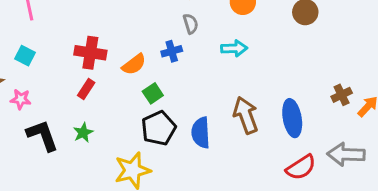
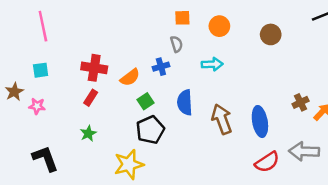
cyan square: (25, 56) -> (41, 70), turned -35
blue semicircle: (201, 133) -> (185, 102), moved
black L-shape: (42, 136) -> (45, 158), moved

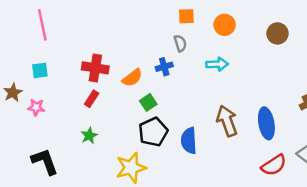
blue semicircle: (185, 102) -> (189, 141), moved

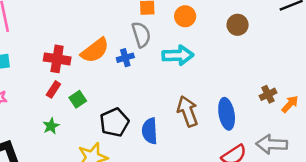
gray semicircle: (180, 43) -> (141, 35), size x1.5
cyan arrow: (217, 64) -> (178, 55), size x1.4
orange semicircle: (132, 78) -> (95, 50), moved, size x1.4
green square: (148, 102) -> (78, 99), moved

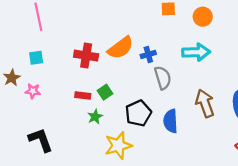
gray semicircle: (141, 35) -> (163, 78), moved
red rectangle: (53, 89) -> (83, 96), moved, turned 64
green star: (51, 126) -> (95, 117), moved

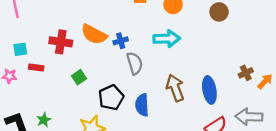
orange semicircle: (121, 48) -> (94, 34), turned 65
cyan square: (36, 58) -> (20, 49), moved
red rectangle: (83, 96) -> (36, 68), moved
green star: (95, 117) -> (44, 120), moved

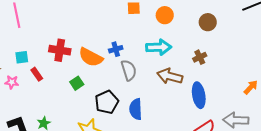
orange semicircle: (94, 34) -> (91, 57), moved
red rectangle: (36, 68) -> (37, 74), turned 48
brown cross: (246, 73) -> (200, 57), moved
brown arrow: (175, 88) -> (170, 76), moved, turned -55

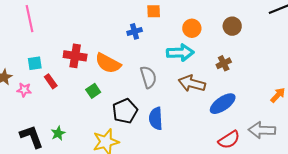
orange circle: (165, 15) -> (192, 28), moved
blue cross: (116, 49) -> (135, 31), moved
blue ellipse: (199, 95) -> (223, 104), turned 65

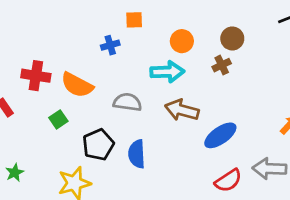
brown cross: (224, 63) -> (222, 65), moved
gray semicircle: (148, 77) -> (127, 102), turned -65

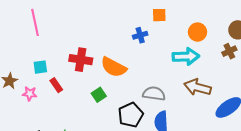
gray semicircle: (127, 102) -> (154, 94), moved

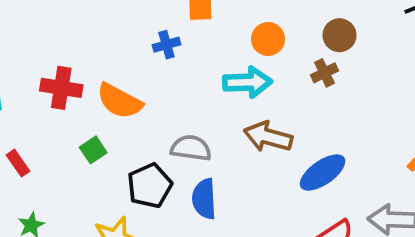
red rectangle: (56, 85) -> (18, 163), moved

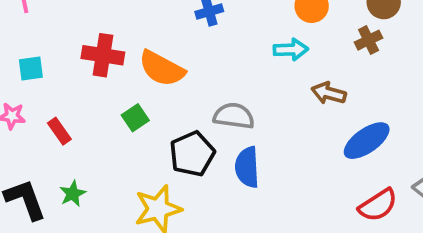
cyan arrow: (247, 82) -> (291, 50), size x0.7
brown arrow: (268, 137) -> (329, 93), moved, size x0.7

